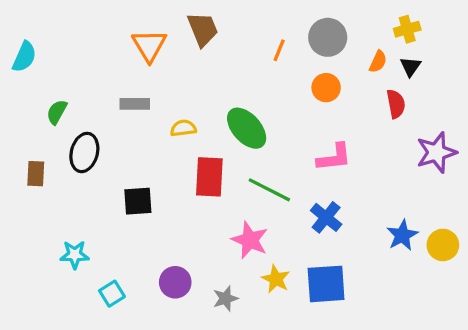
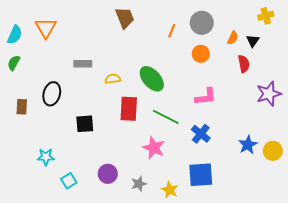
yellow cross: (407, 29) -> (266, 16), moved
orange triangle: (149, 45) -> (46, 28), moved
green semicircle: (57, 112) -> (14, 63), moved
yellow star: (276, 279) -> (170, 190), moved

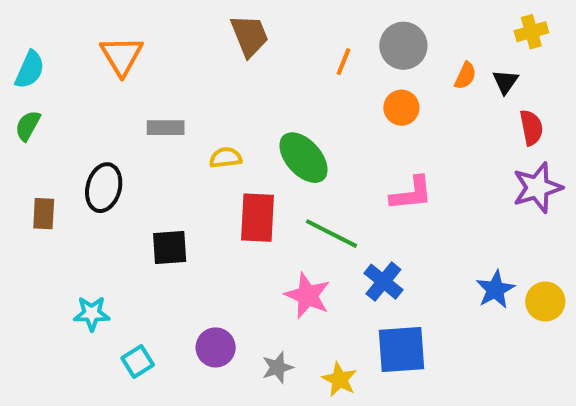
orange triangle: (46, 28) -> (122, 56), moved
red semicircle: (244, 64) -> (531, 128), moved
blue cross: (201, 134) -> (383, 282), moved

